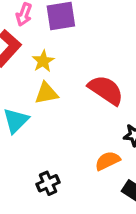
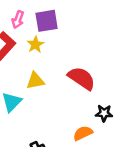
yellow star: (43, 61) -> (35, 45), moved

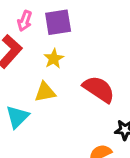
yellow star: (35, 45) -> (54, 59), moved

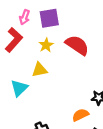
red semicircle: (99, 89) -> (77, 45), moved

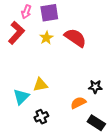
yellow triangle: (40, 70) -> (40, 85), moved
cyan triangle: (19, 88) -> (21, 97), moved

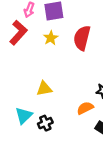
red semicircle: (75, 38) -> (82, 38), turned -110
cyan triangle: (21, 97) -> (24, 116), moved

